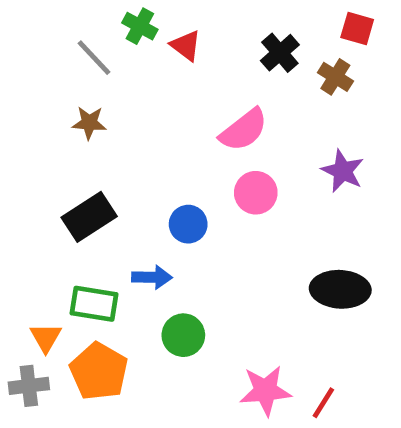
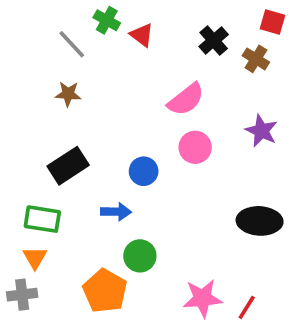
green rectangle: (94, 304) -> (42, 219), moved
orange pentagon: (99, 371) -> (105, 291), moved

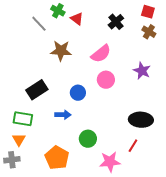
brown cross: (256, 59) -> (149, 32), moved
brown star: (68, 94) -> (61, 51), moved, size x1.5
green circle: (140, 256) -> (88, 139), moved
red line: (247, 307) -> (133, 146), moved

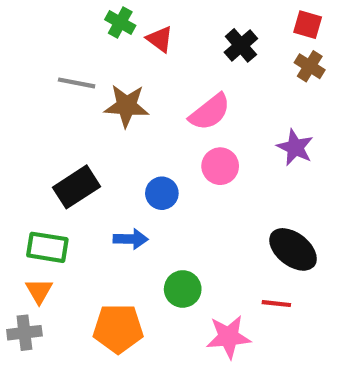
gray line: (39, 24) -> (77, 83), moved, turned -36
black ellipse: (141, 120) -> (293, 249), turned 35
red line: (133, 146) -> (276, 304), turned 64
orange pentagon: (57, 158) -> (118, 329), turned -30

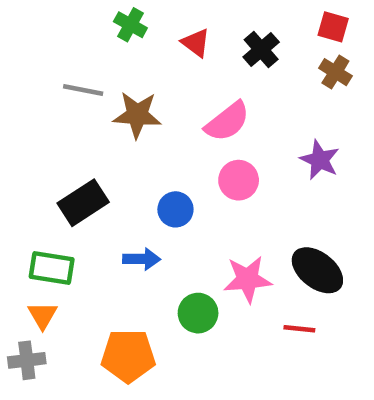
red triangle: (160, 39) -> (196, 43), moved
pink star: (228, 337) -> (248, 279), moved

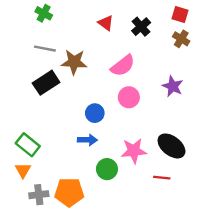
green cross: (130, 25) -> (44, 13), moved
black rectangle: (83, 203) -> (46, 83), moved
blue arrow: (142, 259) -> (87, 140), moved
green rectangle: (52, 268) -> (28, 145), turned 30
gray cross: (27, 360) -> (39, 195), moved

